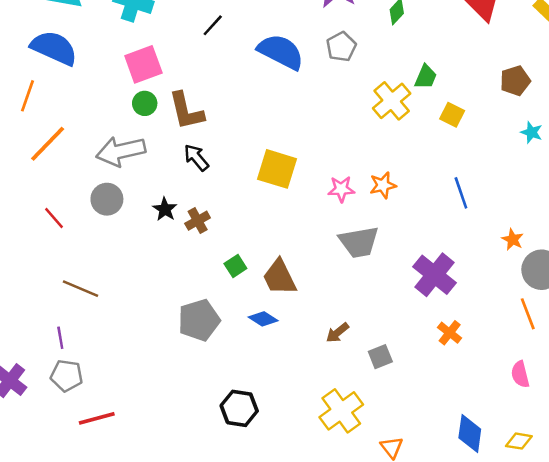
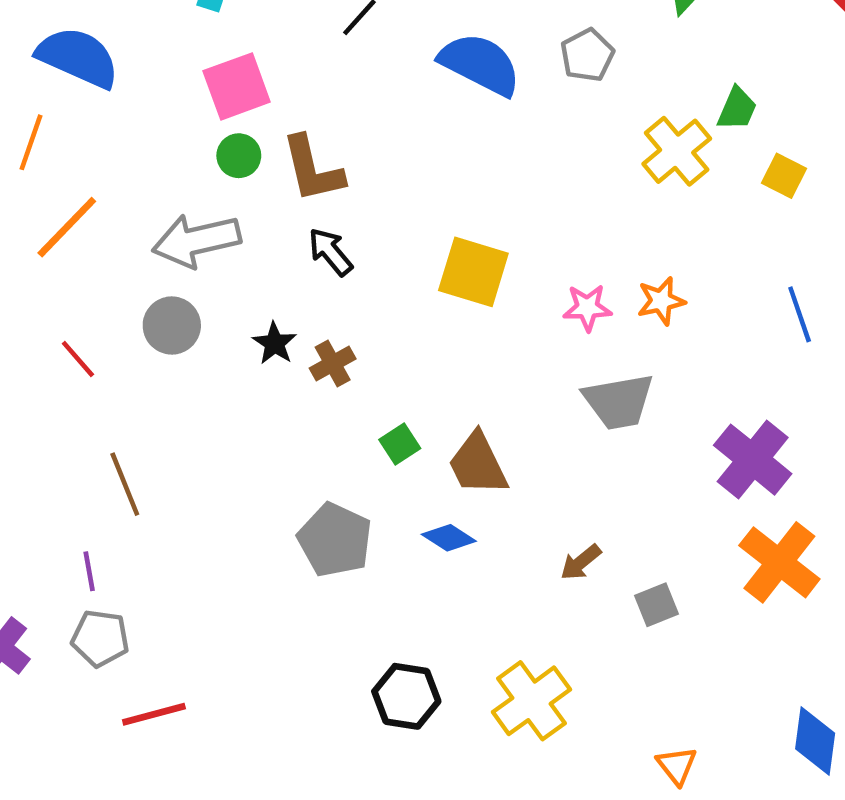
brown line: (80, 289) -> (125, 484), turned 45
gray pentagon: (199, 320) -> (335, 540), turned -30
orange cross: (450, 333) -> (779, 562), size x1.8
yellow cross: (341, 411) -> (531, 701), moved

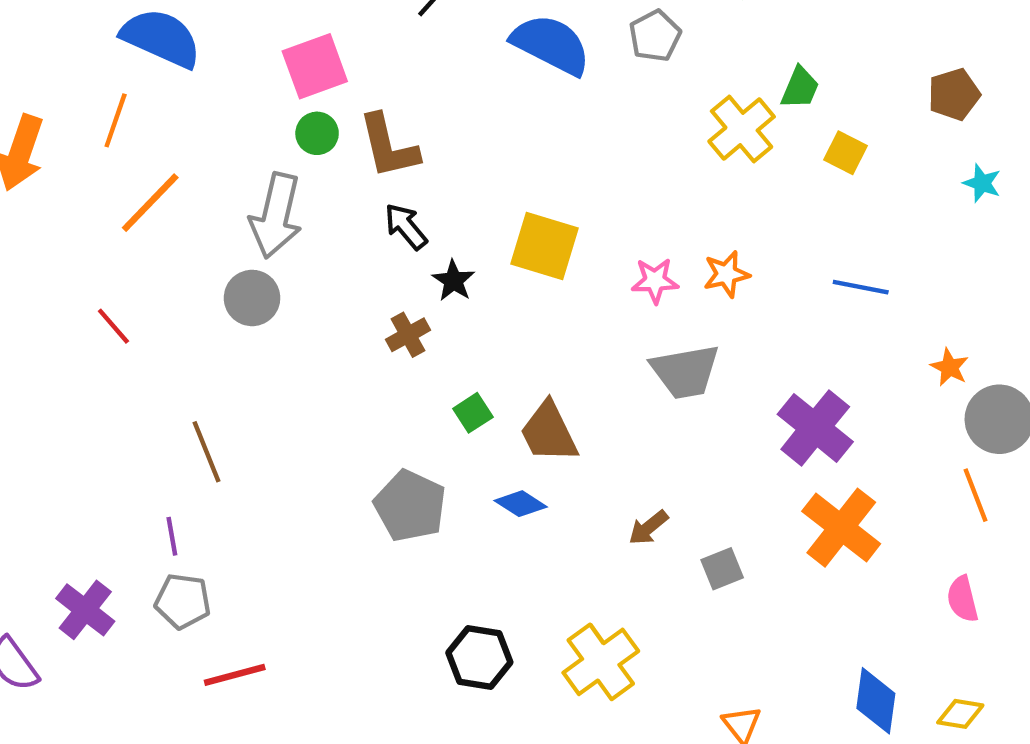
gray arrow: (196, 241) -> (276, 216), turned -64
blue line: (800, 314) -> (861, 287), turned -60
black star: (275, 343) -> (453, 281), moved
red line: (78, 359) -> (113, 326), moved

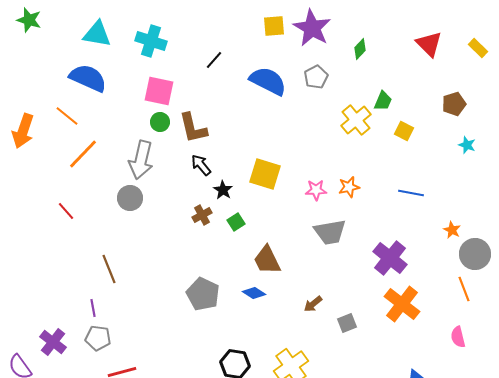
pink square: (315, 66) -> (159, 91), turned 32
orange line: (116, 120) -> (67, 116), turned -70
green square: (473, 413) -> (236, 222), moved

